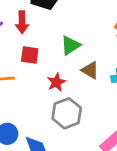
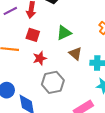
red star: (56, 82) -> (40, 58), moved

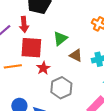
red square: (33, 35) -> (31, 48), size x1.6

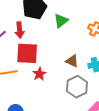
green triangle: (60, 38) -> (61, 21), moved
gray hexagon: (61, 88) -> (77, 87), moved

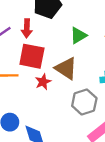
green triangle: (61, 21) -> (78, 35), moved
brown triangle: (72, 61) -> (66, 68), moved, size x1.5

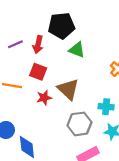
green triangle: (78, 35) -> (77, 50), moved, turned 42
red square: (32, 56) -> (38, 72), size x0.7

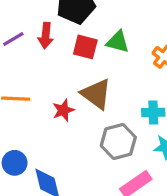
green triangle: (77, 50) -> (118, 42), moved
red square: (38, 72) -> (85, 47), moved

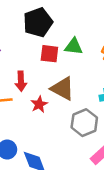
red arrow: (46, 36) -> (21, 81), moved

